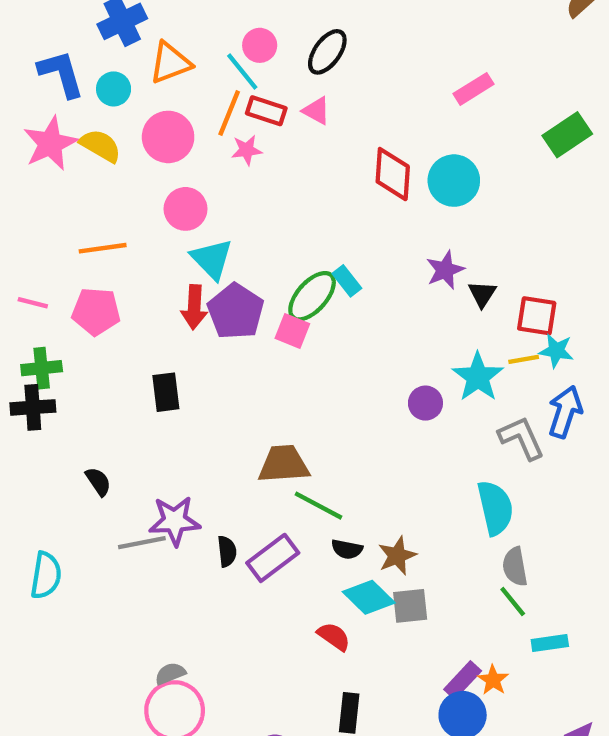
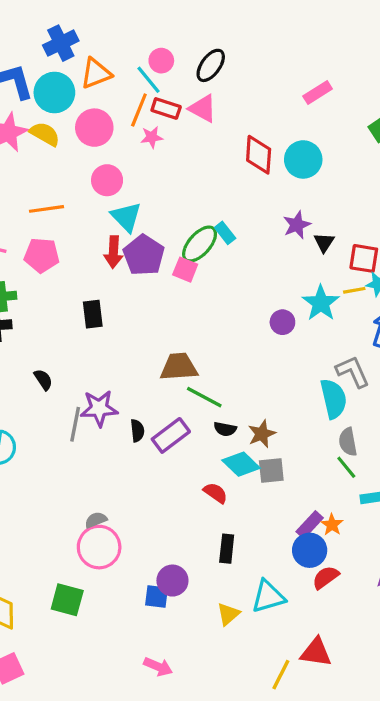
cyan circle: (114, 89) -> (54, 93), size x1.6
pink triangle: (316, 111) -> (203, 108), size x1.4
gray L-shape: (521, 438) -> (353, 372), moved
gray line: (142, 543) -> (75, 424), turned -68

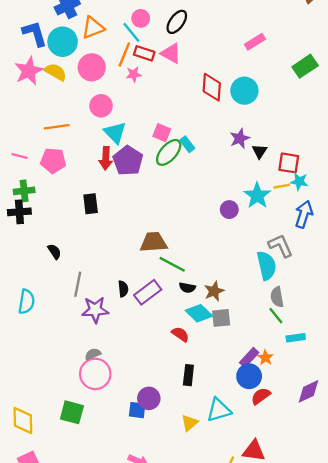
pink square: (185, 270) -> (162, 133), moved
purple star: (99, 408) -> (95, 310), moved

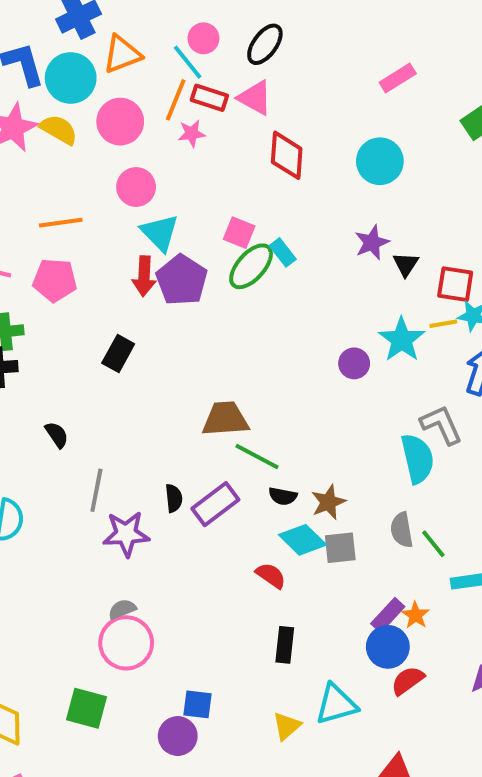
red diamond: (212, 87) -> (287, 155), moved
black rectangle: (91, 204) -> (118, 353), turned 36
gray semicircle: (277, 297) -> (402, 530), moved
purple circle: (149, 398) -> (178, 736), moved

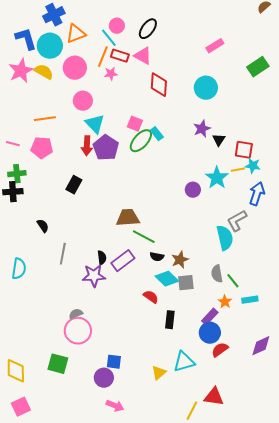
gray L-shape: (441, 425) -> (237, 221), turned -95
purple star: (126, 534) -> (94, 276), moved
orange star: (416, 615) -> (225, 302), moved
black rectangle: (285, 645) -> (170, 320), moved

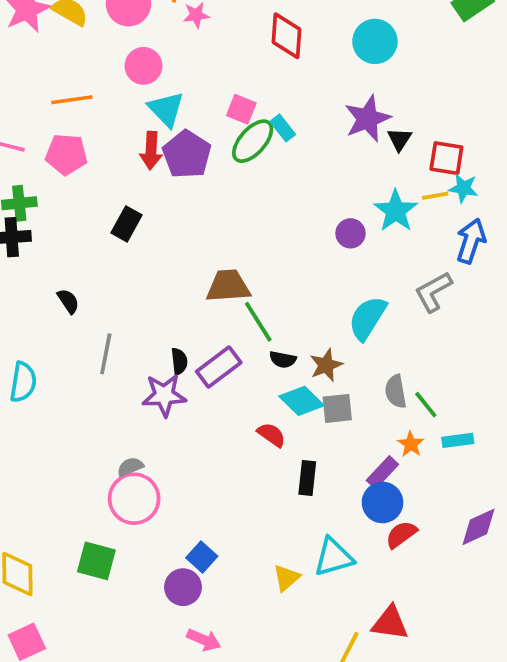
purple star: (202, 129) -> (367, 119), size x1.4
green line: (144, 237) -> (258, 322), turned 30
cyan semicircle: (225, 238) -> (367, 318), moved, turned -135
blue square: (114, 362) -> (202, 557), turned 35

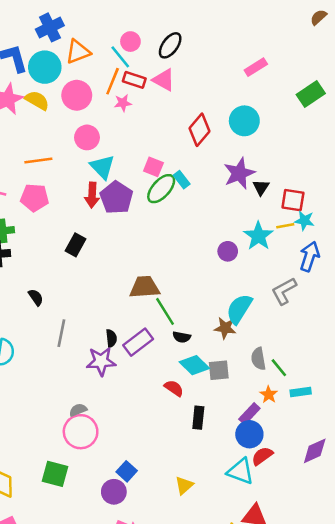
red diamond: (287, 36) -> (200, 130), moved, turned 36
brown star: (326, 365) -> (225, 328), moved, turned 30
cyan triangle: (334, 557) -> (240, 471), moved, turned 36

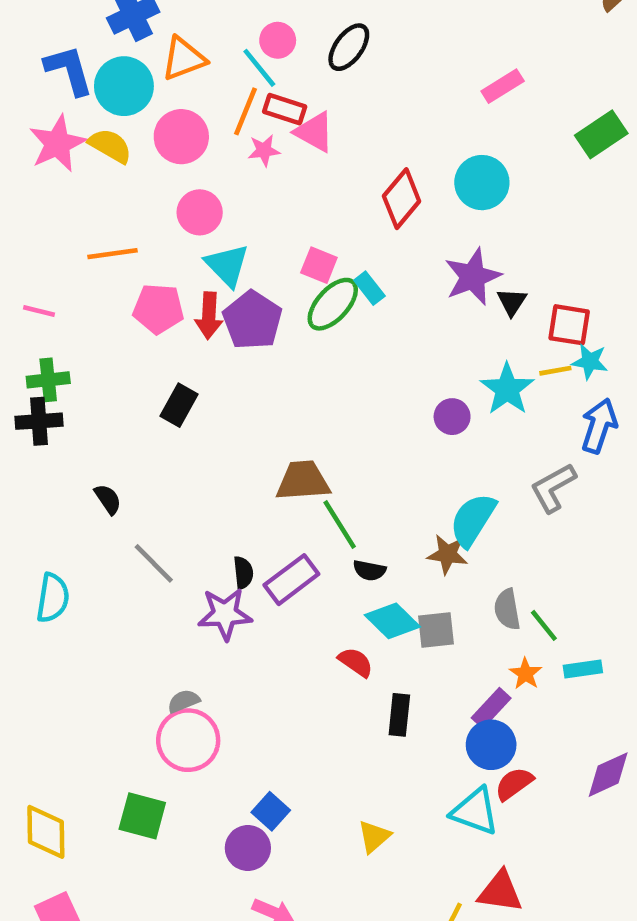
pink triangle: (164, 80) -> (314, 132), moved
pink pentagon: (35, 198) -> (158, 309), moved
gray line: (61, 333) -> (154, 563), turned -56

